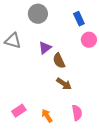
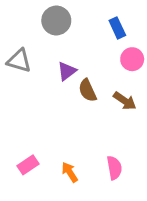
brown arrow: (64, 84) -> (125, 101), moved

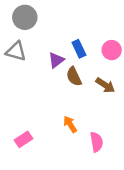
gray circle: (56, 21) -> (25, 17), moved
blue rectangle: (117, 28) -> (79, 49), moved
orange arrow: (70, 172) -> (70, 124), moved

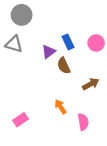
brown arrow: (105, 85) -> (91, 84), moved, turned -63

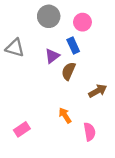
gray circle: (22, 15) -> (49, 16), moved
pink circle: (96, 43) -> (82, 22), moved
brown semicircle: (64, 66) -> (68, 71), turned 49

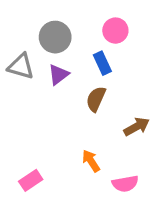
gray circle: (49, 16) -> (55, 37), moved
purple triangle: (52, 56) -> (58, 75), moved
pink semicircle: (89, 132) -> (125, 184), turned 90

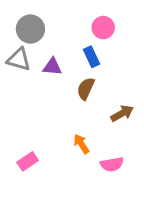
gray circle: (55, 37) -> (30, 29), moved
purple triangle: (58, 75) -> (52, 67), turned 42

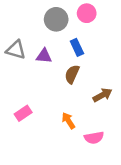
pink circle: (103, 28) -> (87, 13), moved
gray circle: (30, 29) -> (56, 19), moved
pink rectangle: (28, 161) -> (23, 113), moved

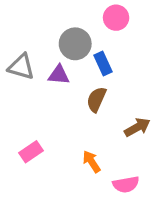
gray circle: (56, 19) -> (75, 44), moved

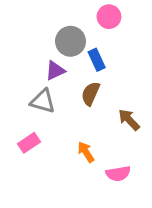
gray triangle: (21, 67) -> (43, 101), moved
purple triangle: (59, 75) -> (55, 71), turned -30
brown arrow: (137, 127) -> (129, 120), turned -105

